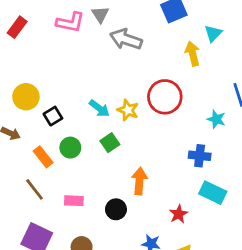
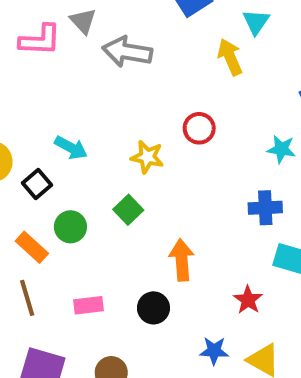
red circle: (165, 97) -> (199, 128), size x0.6
cyan arrow: (99, 108) -> (71, 148), moved
brown line: (35, 189) -> (27, 298), turned 30

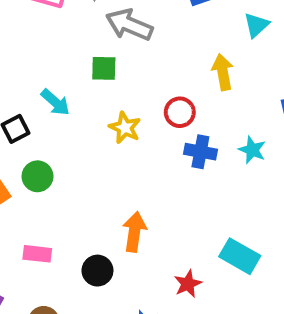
yellow arrow: (230, 57) -> (223, 72), moved
blue cross: (265, 208) -> (200, 152), moved
green square: (128, 210) -> (104, 68), moved, turned 32

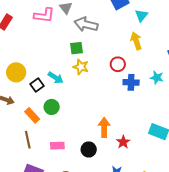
cyan triangle: (256, 25) -> (141, 15), moved
cyan arrow: (55, 102) -> (56, 78), moved
yellow star: (125, 128) -> (81, 67), moved
red star: (188, 284) -> (123, 142), moved

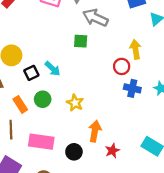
yellow arrow: (136, 41) -> (136, 49), moved
yellow star: (81, 67) -> (75, 103), moved
pink rectangle: (57, 146) -> (41, 142), size x1.6

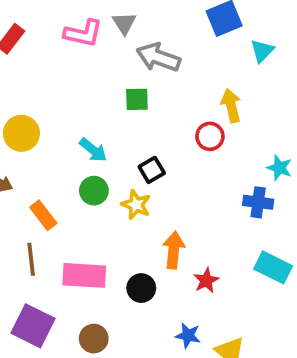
black square: (31, 73) -> (152, 170), moved
blue cross: (132, 88) -> (258, 202), moved
green circle: (43, 99) -> (94, 191), moved

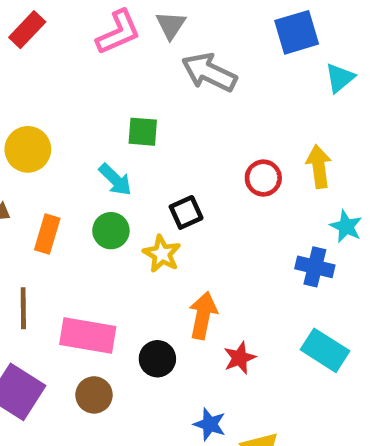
pink L-shape: (83, 33) -> (118, 32), turned -42
green square: (137, 99) -> (143, 132), moved
yellow arrow: (231, 105) -> (319, 167), moved
orange rectangle: (43, 215) -> (47, 234), moved, turned 48
brown circle: (94, 339) -> (94, 395), moved

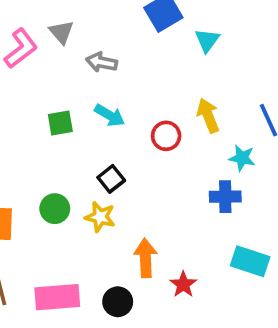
gray arrow: (209, 72) -> (102, 62), size x0.7
cyan arrow: (115, 180) -> (110, 115), moved

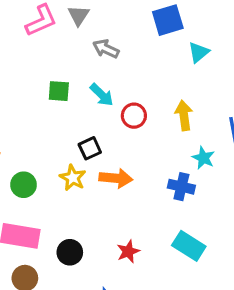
red circle: (166, 136) -> (134, 116), moved
green circle: (55, 209) -> (24, 185), moved
orange arrow: (145, 258) -> (116, 178), moved, turned 84

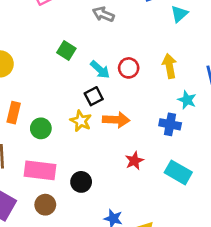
green square: (59, 91) -> (66, 51), turned 30
cyan arrow: (102, 95) -> (100, 70), moved
red star: (128, 251) -> (134, 161), moved

